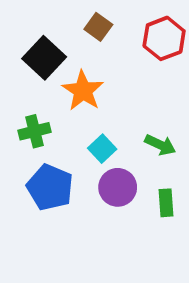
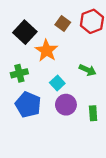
brown square: (98, 27) -> (63, 23), moved
green arrow: (160, 145) -> (88, 70), moved

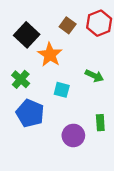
green cross: (19, 73) -> (21, 79), turned -35
cyan square: (57, 83) -> (62, 90), turned -32
purple circle: (66, 105) -> (73, 135), moved

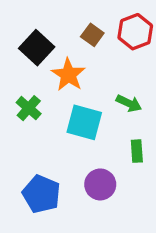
cyan square: (62, 90) -> (84, 122), size x1.6
blue pentagon: (30, 113) -> (41, 194), moved
green rectangle: (100, 123) -> (137, 151), moved

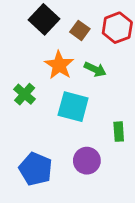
black square: (37, 48) -> (44, 19), moved
green arrow: (129, 103) -> (95, 69), moved

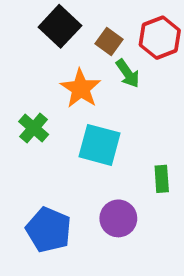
green arrow: (95, 69) -> (128, 73), moved, turned 30

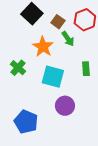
green rectangle: (162, 179) -> (86, 69), moved
purple circle: (118, 218) -> (65, 106), moved

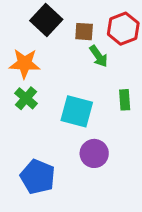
brown square: (58, 22) -> (84, 32), turned -32
orange star: (43, 47) -> (25, 64), moved, turned -30

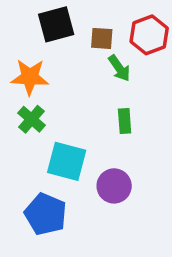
black square: (46, 20) -> (56, 24), turned 32
green rectangle: (125, 100) -> (125, 121), moved
cyan square: (77, 111) -> (67, 161), moved

